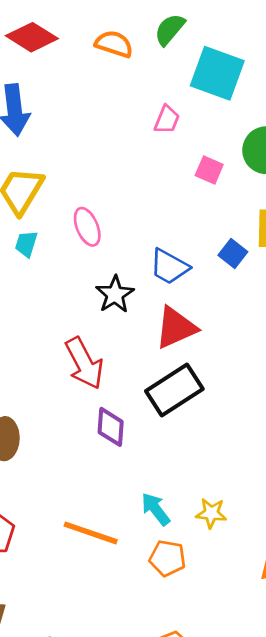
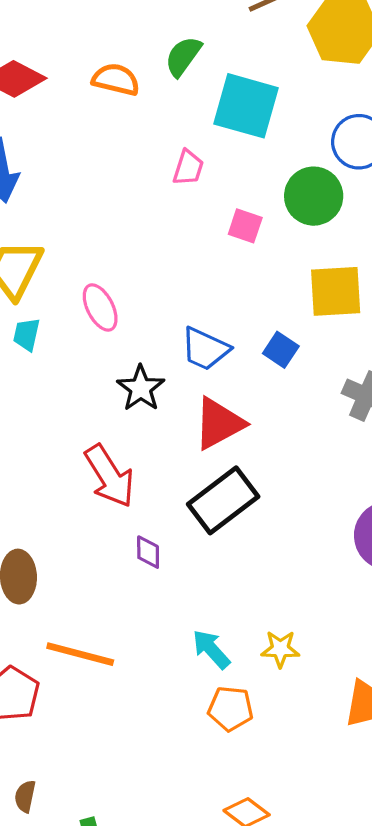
blue square: (233, 254) -> (281, 350), moved
purple diamond: (111, 427) -> (148, 552), size x0.7
orange line: (91, 533) -> (80, 654), moved

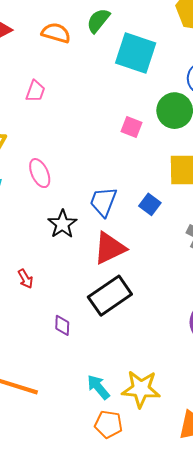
pink trapezoid: (188, 168) -> (35, 91), moved
blue trapezoid: (205, 349) -> (103, 202), turned 84
red arrow: (110, 476) -> (25, 279), moved, size x0.5
yellow star: (280, 649) -> (141, 389), size x1.6

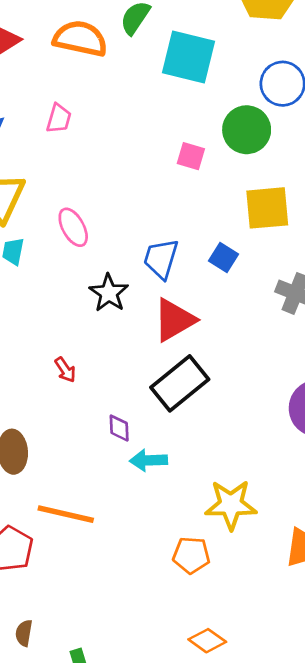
orange semicircle: (56, 33) -> (80, 39), size x1.4
cyan arrow: (98, 387) -> (148, 460), moved, turned -48

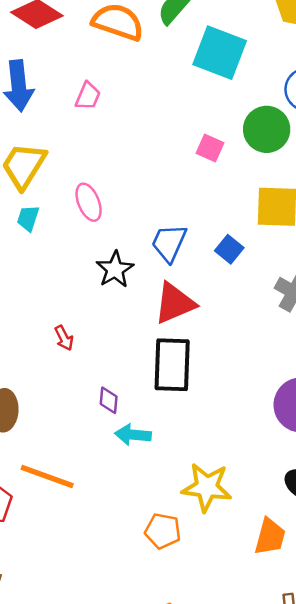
black rectangle: (180, 383) -> (172, 365), turned -56

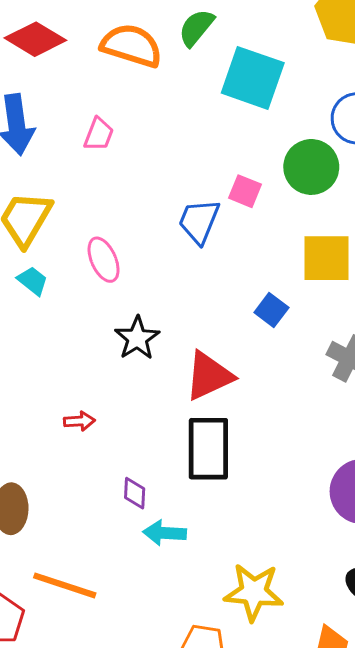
cyan trapezoid: (28, 218) -> (33, 281), turned 112
blue trapezoid: (169, 243) -> (199, 221), moved
red arrow: (64, 338) -> (79, 421), turned -65

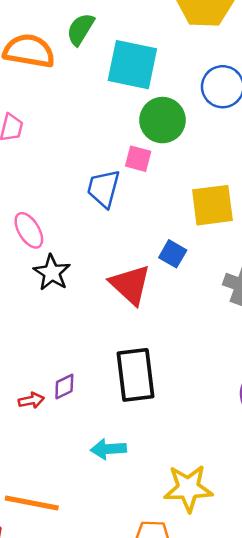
green circle: (311, 167) -> (162, 120), moved
black star: (137, 338) -> (52, 273), moved
red triangle: (209, 376) -> (130, 285), moved, turned -45
red arrow: (79, 421) -> (31, 400), moved
purple diamond: (135, 493) -> (64, 386), moved, turned 68

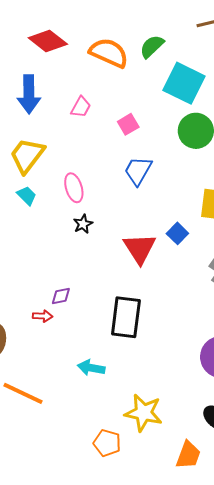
pink square: (138, 159) -> (128, 124), moved, turned 30
black star: (52, 273) -> (83, 224), size x0.7
purple diamond: (64, 386) -> (61, 296), moved

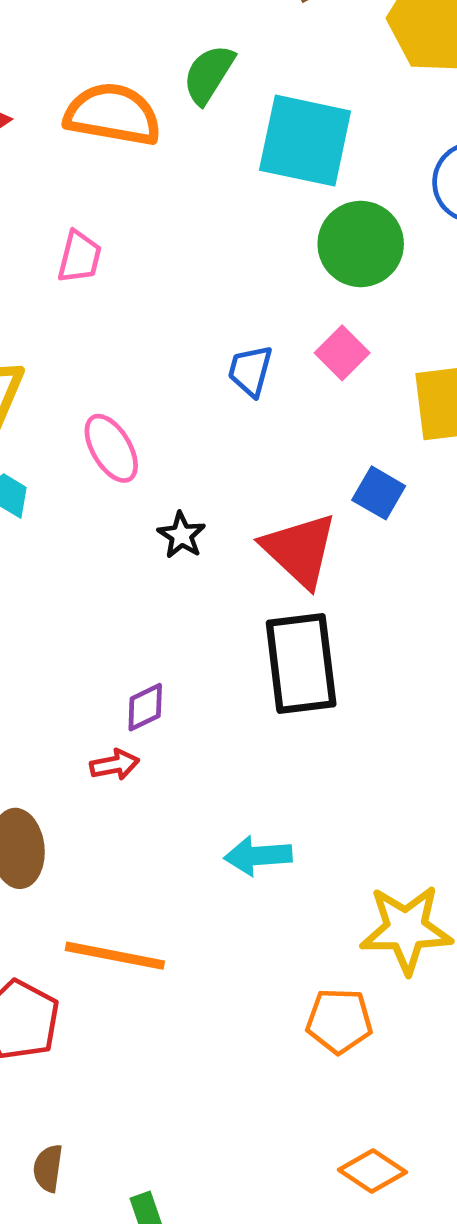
pink square: (128, 124) -> (342, 353), moved
blue trapezoid: (138, 171) -> (250, 371), size x0.7
black star: (83, 224) -> (181, 535), moved
black rectangle: (126, 317) -> (301, 663), moved

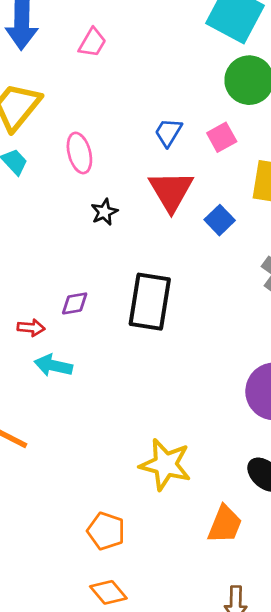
red triangle: (300, 550) -> (171, 191), moved
purple diamond: (145, 707) -> (75, 303), moved
cyan arrow: (258, 856) -> (53, 366), moved
orange pentagon: (339, 1021) -> (106, 531), moved

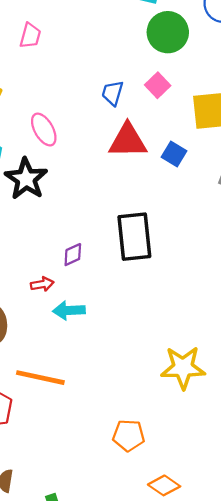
red triangle: (171, 191) -> (128, 141), turned -45
black star: (104, 212) -> (26, 179), moved, size x1.8
orange pentagon: (106, 531) -> (129, 435), moved

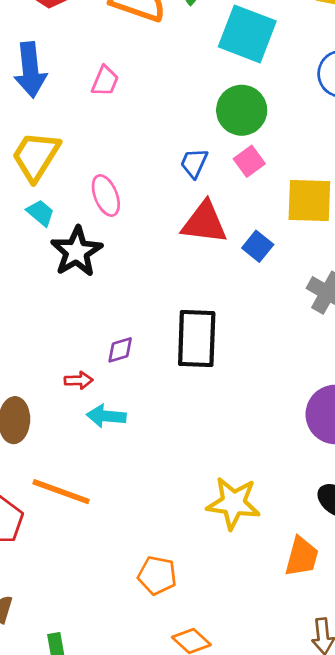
green circle: (168, 32) -> (242, 110), moved

